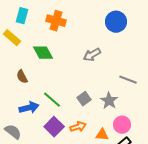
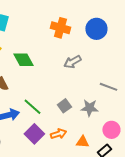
orange cross: (56, 21) -> (60, 28), moved
gray star: (109, 101) -> (89, 108), turned -30
pink circle: (122, 125) -> (111, 130), moved

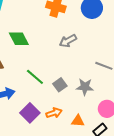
green line: (32, 107) -> (35, 77), moved

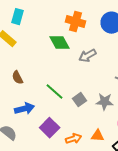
green diamond: (19, 39) -> (60, 43), moved
orange arrow: (54, 113) -> (74, 139), moved

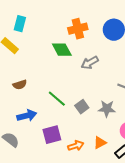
orange cross: (76, 22) -> (78, 29), turned -30
brown semicircle: (18, 78) -> (20, 85), turned -80
purple square: (50, 128) -> (52, 135), turned 30
orange triangle: (98, 136) -> (100, 143), turned -32

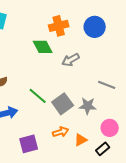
gray square: (82, 107) -> (63, 104), size x1.5
purple square: (52, 135) -> (29, 144), moved
orange arrow: (76, 146) -> (61, 132), moved

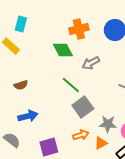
green line: (38, 96) -> (71, 85), moved
gray star: (88, 106) -> (108, 124), moved

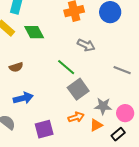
green diamond: (63, 50) -> (34, 32), moved
gray arrow: (91, 63) -> (86, 45), turned -126

